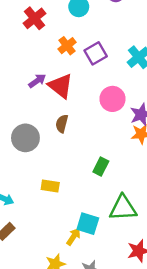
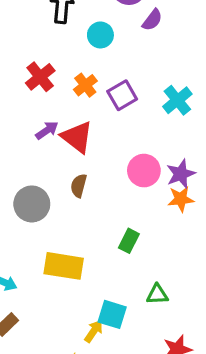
red cross: (35, 18) -> (40, 77), moved
pink circle: (112, 99) -> (144, 171), moved
yellow rectangle: (50, 186) -> (64, 266), size x1.6
green triangle: (123, 208) -> (157, 294), size x0.6

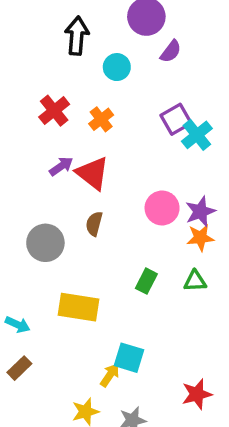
purple square: (122, 95) -> (176, 119), moved
green triangle: (157, 294) -> (195, 281), moved

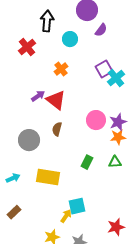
red cross: (54, 111) -> (27, 47), moved
cyan arrow: (18, 325) -> (13, 178), moved, turned -48
cyan square: (129, 358) -> (77, 206), turned -30

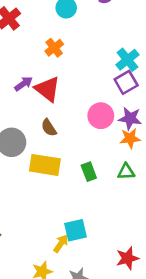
purple square: (104, 69) -> (126, 82), moved
purple star: (118, 122) -> (130, 118), turned 30
brown semicircle: (57, 129) -> (49, 128), turned -48
green rectangle: (87, 162) -> (89, 172), turned -48
yellow rectangle: (48, 177) -> (45, 165), moved

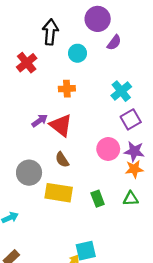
orange cross: (54, 48) -> (67, 89), turned 35
cyan cross: (127, 60) -> (121, 91), moved

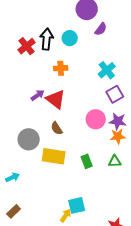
black arrow: (50, 32) -> (47, 39), moved

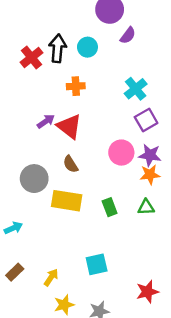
yellow arrow: (66, 215) -> (51, 277), moved

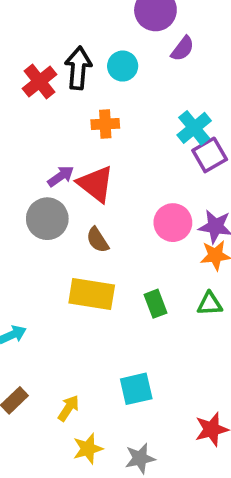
purple square: (146, 120) -> (210, 155), moved
gray circle: (34, 179) -> (47, 219), moved

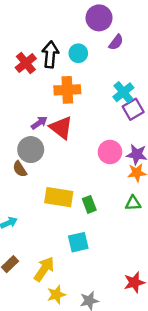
orange cross: (105, 124) -> (67, 90), size x1.5
brown semicircle: (98, 240) -> (20, 169), moved
green rectangle: (155, 304) -> (89, 204), moved
cyan square: (136, 389) -> (78, 242), moved
yellow arrow: (69, 408) -> (44, 269), size x1.5

